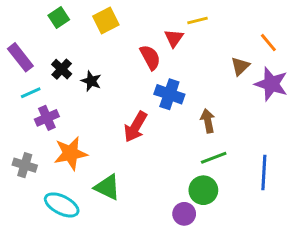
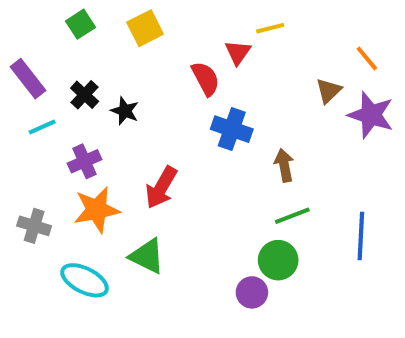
purple cross: (47, 118) -> (85, 161), moved
red arrow: (135, 127) -> (161, 188), moved

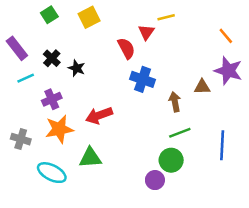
brown triangle: (329, 91) -> (202, 87), moved, turned 42
red arrow: (161, 188) -> (99, 115), turned 40
green triangle: (147, 256) -> (90, 158), turned -30

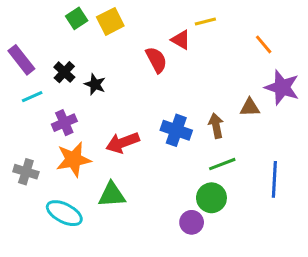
green square: (49, 15) -> (77, 18), moved
red triangle: (146, 32) -> (181, 40), turned -35
orange line: (226, 36) -> (264, 44), moved
blue cross: (143, 79) -> (176, 130), moved

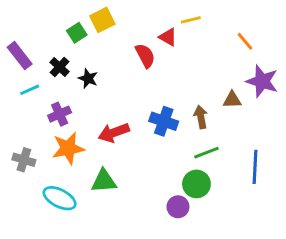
green square: (77, 18) -> (77, 33), moved

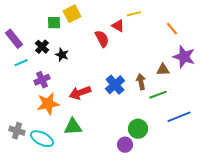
green square: (77, 33) -> (54, 23), turned 32
blue cross: (164, 121) -> (115, 85), turned 30
green line: (206, 153) -> (158, 95), moved
gray cross: (24, 160) -> (17, 131), moved
blue line: (255, 167) -> (179, 117), turned 65

